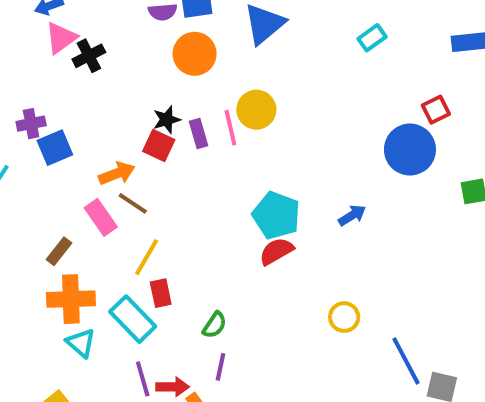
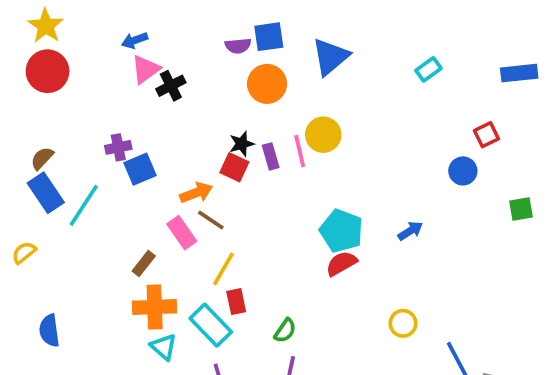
blue circle: (410, 150) -> (463, 171), size x0.6

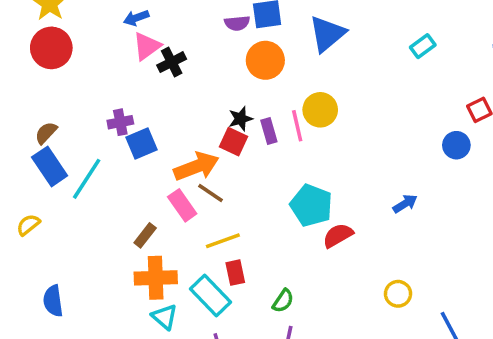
orange arrow: (196, 193) -> (196, 166), size x1.4
cyan pentagon: (341, 231) -> (311, 205), moved
yellow line: (223, 269) -> (223, 241), turned 40

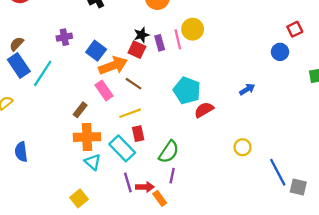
blue square: (142, 143) -> (96, 51), moved, turned -30
brown line: (211, 193) -> (134, 84), moved
green semicircle: (283, 301) -> (169, 152), size x1.5

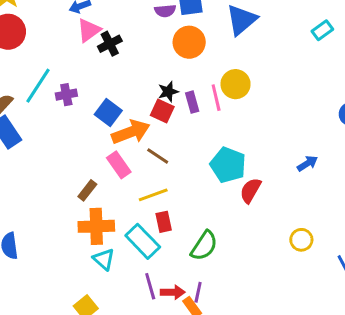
cyan line: (43, 73) -> (38, 86), moved
red semicircle: (204, 110) -> (250, 190), turned -30
purple line: (172, 176) -> (198, 292), moved

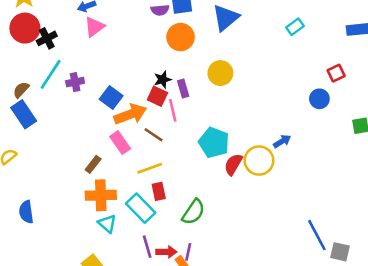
black cross: (110, 44) -> (47, 38), moved
pink line: (216, 98) -> (173, 110), moved
yellow circle: (301, 240) -> (259, 161), moved, size x1.5

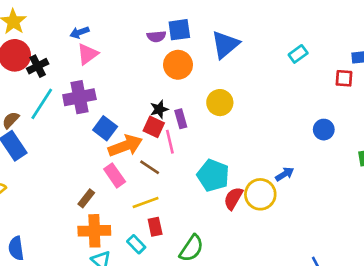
red square: (336, 73) -> (344, 78), moved, turned 30
purple cross: (75, 82) -> (79, 97), moved, size x1.6
cyan rectangle: (141, 208) -> (136, 244), size x0.6

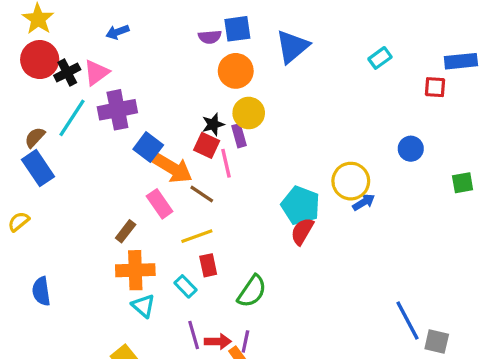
pink triangle: (88, 54) -> (96, 73), moved
yellow circle: (220, 103) -> (249, 113), moved
orange arrow: (125, 146) -> (173, 168), turned 52
cyan pentagon: (213, 175) -> (301, 205), moved
yellow circle: (260, 194) -> (351, 181), moved

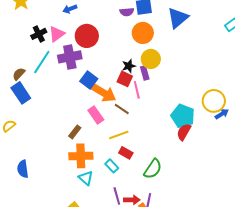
red circle: (40, 60) -> (87, 36), moved
red rectangle: (208, 265) -> (126, 153), turned -48

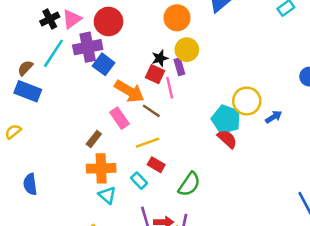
blue square: (89, 80) -> (104, 64), moved
blue rectangle: (21, 93) -> (28, 91), turned -35
yellow circle: (214, 101) -> (247, 101), moved
red semicircle: (184, 132) -> (227, 139), turned 102

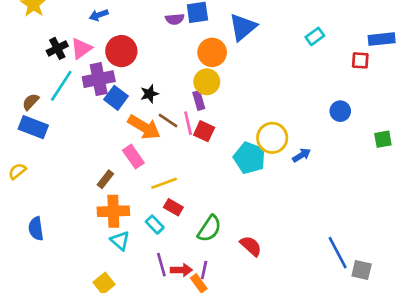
orange circle: (177, 18) -> (212, 52), moved
black star: (160, 58) -> (149, 94), moved
red square: (155, 74) -> (204, 131), moved
brown line: (151, 111) -> (168, 120), moved
red semicircle: (227, 139) -> (251, 246), moved

